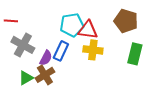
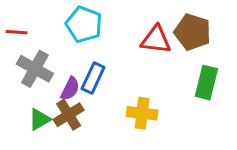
cyan pentagon: (72, 25) -> (84, 24), moved, turned 30
red triangle: (88, 30) -> (156, 40), moved
yellow cross: (93, 50) -> (142, 113), moved

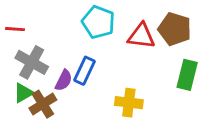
cyan pentagon: (84, 24) -> (98, 22), moved
brown cross: (69, 115) -> (43, 104), moved
green triangle: (39, 119) -> (23, 93), moved

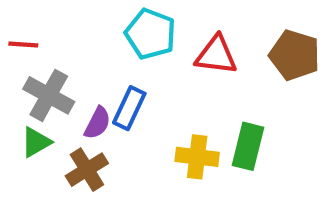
brown pentagon: (175, 29) -> (295, 55), moved
green rectangle: (187, 75) -> (248, 146), moved
brown cross: (43, 104) -> (87, 170), moved

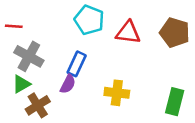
purple semicircle: (97, 123) -> (68, 84), moved
green rectangle: (248, 146) -> (175, 102), moved
brown cross: (87, 170) -> (38, 105), moved

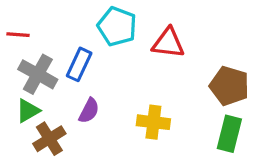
brown pentagon: (175, 33) -> (229, 86), moved
blue rectangle: (77, 64) -> (79, 64), moved

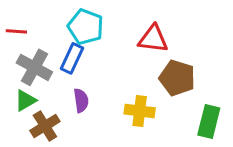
cyan pentagon: (117, 26) -> (86, 27), moved
brown pentagon: (229, 86) -> (177, 78), moved
purple semicircle: (89, 111) -> (81, 100), turned -35

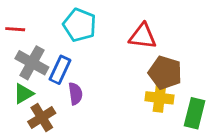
blue rectangle: (72, 58) -> (60, 70), moved
yellow cross: (140, 111) -> (160, 98), moved

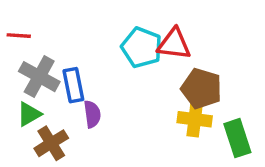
cyan pentagon: (80, 25) -> (142, 48), moved
blue rectangle: (60, 70) -> (73, 85), turned -36
green rectangle: (195, 113) -> (237, 138), turned -32

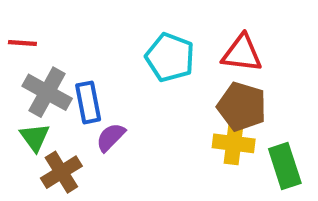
red triangle: (174, 44) -> (242, 53), moved
green triangle: (29, 114) -> (35, 137), turned -36
purple semicircle: (92, 114) -> (111, 137), turned -128

